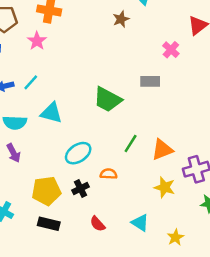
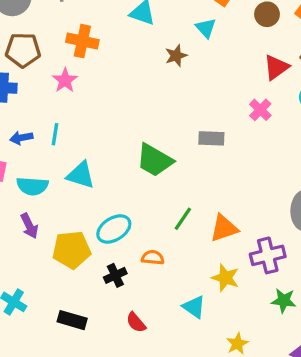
pink cross: (171, 50) -> (260, 110), moved
cyan line: (31, 82) -> (55, 134), turned -35
yellow pentagon: (46, 191) -> (72, 250), moved
cyan triangle: (140, 223) -> (194, 307), moved

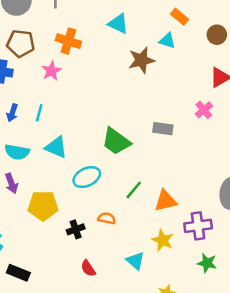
cyan triangle: (206, 28) -> (167, 41), turned -36
brown star: (176, 56) -> (141, 60), size x1.5
blue arrow: (21, 138) -> (12, 113), turned -66
cyan ellipse: (114, 229) -> (87, 177), moved
black rectangle: (72, 320) -> (18, 273), moved

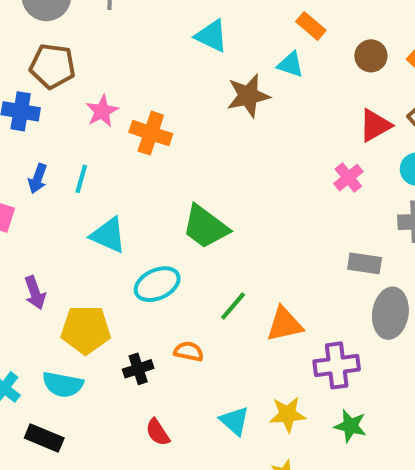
orange cross: (68, 41) -> (151, 133), moved
gray rectangle: (163, 129) -> (365, 263), moved
cyan semicircle: (17, 152) -> (63, 385), moved
yellow star: (163, 240) -> (288, 414), moved, turned -30

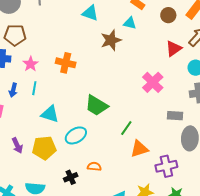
pink star: (102, 111) -> (31, 64), moved
pink cross: (348, 178) -> (153, 82), moved, size x1.5
green line: (233, 306) -> (126, 128), moved
yellow pentagon: (86, 330) -> (44, 148), moved

